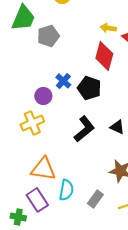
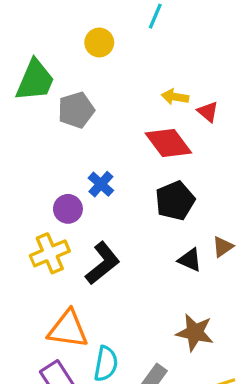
red diamond: (104, 56) -> (168, 143), turned -52
black pentagon: (89, 88) -> (175, 201), moved, turned 30
black L-shape: (84, 129) -> (103, 263), moved

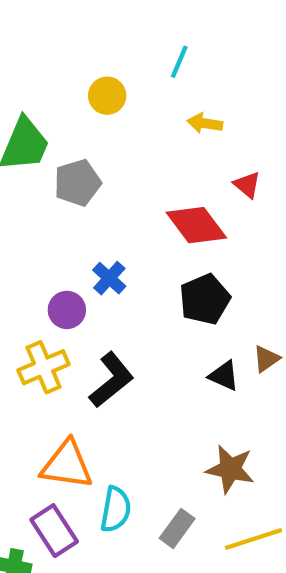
yellow arrow: (175, 97) -> (205, 123), moved

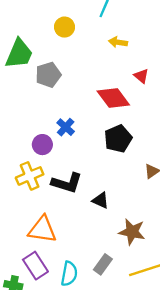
black triangle: (224, 376) -> (101, 200), moved
black L-shape: (111, 380) -> (67, 183), turned 56
cyan semicircle: (116, 509) -> (69, 274), moved

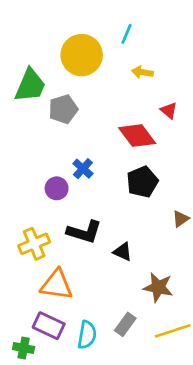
yellow circle: (64, 27) -> (82, 55), size x1.8
yellow cross: (30, 176) -> (34, 244), moved
purple rectangle: (35, 266) -> (49, 326), turned -32

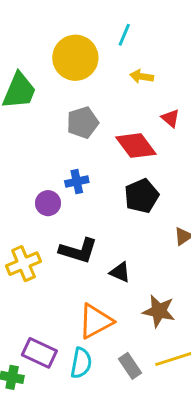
gray pentagon: (63, 109) -> (83, 123), moved
blue cross: (83, 169) -> (77, 182), turned 36
orange triangle: (57, 285) -> (96, 321), moved, turned -36
gray rectangle: (125, 324) -> (130, 366), moved, turned -70

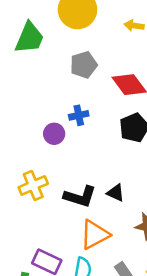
black L-shape: (78, 251) -> (80, 197), moved

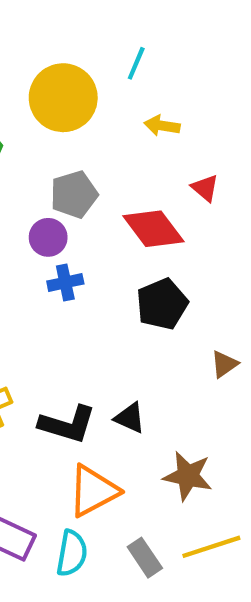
purple circle: (54, 134) -> (48, 237), moved

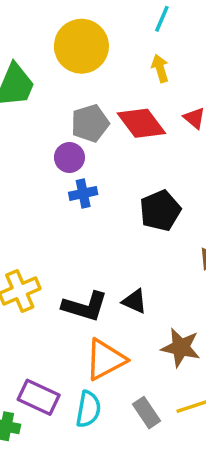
cyan line: (136, 63) -> (162, 19), moved
yellow arrow: (162, 126) -> (160, 68), turned 64
red diamond: (153, 229) -> (141, 123), moved

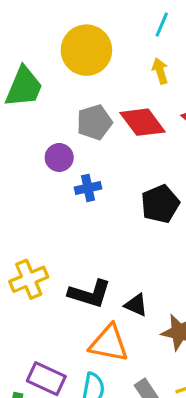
purple circle: (69, 157) -> (59, 157), moved
black triangle: (135, 301) -> (136, 305), moved
orange triangle: (105, 360) -> (109, 343), turned 39

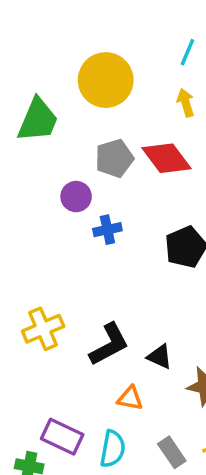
black L-shape: (90, 294) -> (109, 344), turned -45
orange triangle: (109, 343) -> (130, 398), size x0.6

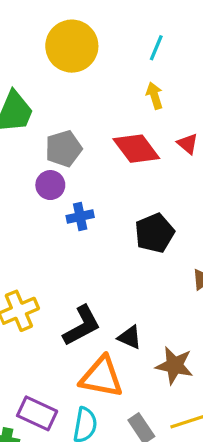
yellow circle: (106, 80) -> (72, 46), moved
gray pentagon: (114, 158) -> (64, 149), moved
orange triangle: (130, 398) -> (102, 377), size x1.8

